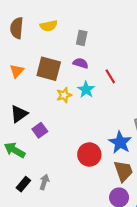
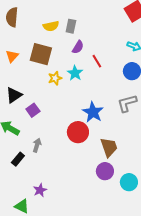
yellow semicircle: (49, 26) -> (51, 26), moved
purple semicircle: (81, 63) -> (78, 47), moved, turned 104
blue star: (120, 142) -> (93, 112), moved
gray arrow: (44, 182) -> (37, 145), moved

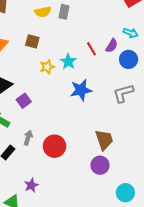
purple semicircle: (78, 47) -> (112, 46), moved
brown square: (41, 54) -> (32, 41), size x0.6
blue star: (93, 112) -> (81, 90), moved, turned 30
red circle: (78, 132) -> (55, 146), moved
cyan circle: (129, 182) -> (125, 193), moved

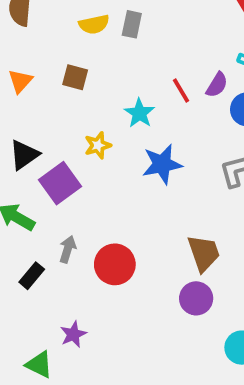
yellow star: (47, 67) -> (98, 145), moved
purple square: (24, 101) -> (60, 183), size x1.5

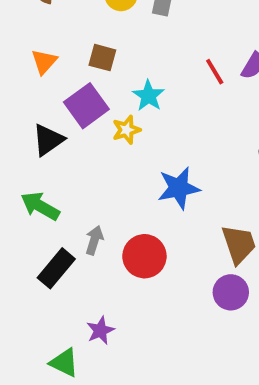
cyan star: (139, 113) -> (149, 96), moved
blue star: (162, 164) -> (179, 188), moved
purple square: (60, 183) -> (86, 106), moved
black rectangle: (32, 276) -> (56, 268), size x1.4

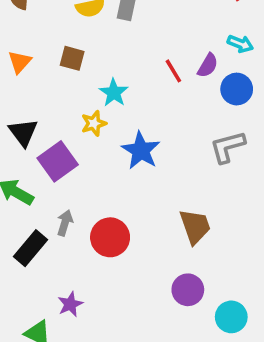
purple square: (86, 106) -> (58, 161), moved
black triangle: (48, 140) -> (23, 132), turned -32
blue star: (179, 188) -> (141, 151), moved, turned -30
purple circle: (231, 292) -> (188, 290), moved

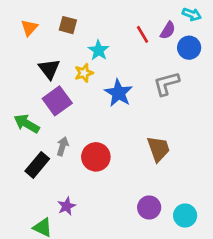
black triangle: (23, 132) -> (49, 69), moved
gray L-shape: (228, 147) -> (166, 84), moved
purple circle: (188, 290) -> (149, 207), moved

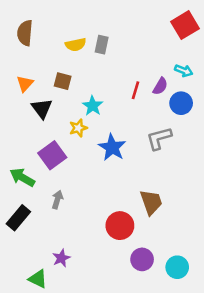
red line: (142, 34) -> (136, 90), turned 48
black triangle: (49, 69) -> (42, 108), moved
red circle: (96, 157) -> (120, 226), moved
black rectangle: (37, 165) -> (18, 218), moved

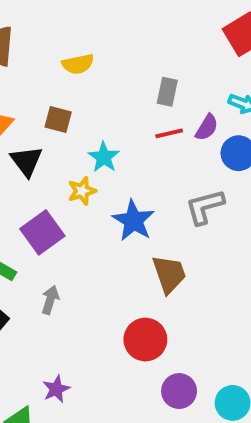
gray rectangle: (102, 45) -> (167, 92), moved
red line: (136, 90) -> (169, 133), turned 60
brown trapezoid: (151, 202) -> (169, 274), moved

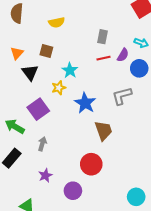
purple star: (56, 389) -> (45, 175), moved
purple circle: (179, 391) -> (73, 191), moved

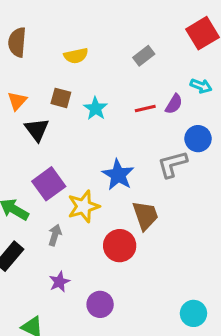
gray rectangle: (102, 37) -> (144, 56), moved, turned 40
blue circle: (139, 68) -> (198, 139), moved
cyan star: (70, 70) -> (96, 108), moved
yellow star: (59, 88) -> (83, 206), moved, size x1.5
red circle: (91, 164) -> (120, 246), moved

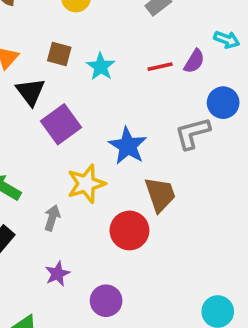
purple square: (49, 184) -> (61, 124), moved

